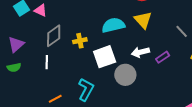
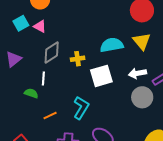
green semicircle: (14, 67) -> (31, 93), moved, turned -152
gray circle: (125, 75) -> (142, 97), moved

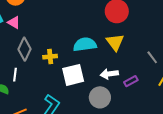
gray diamond: (52, 52) -> (24, 49), turned -35
gray circle: (142, 97) -> (100, 97), moved

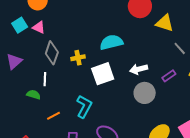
yellow triangle: (115, 42) -> (165, 23), moved, turned -30
purple rectangle: (131, 81) -> (169, 76), moved
gray circle: (100, 97) -> (145, 93), moved

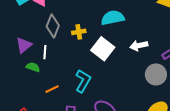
purple triangle: (14, 61) -> (24, 45), moved
white square: (103, 74) -> (103, 49), turned -35
gray circle: (145, 93) -> (156, 74), moved

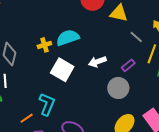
yellow cross: (79, 32) -> (44, 45), moved
orange line: (52, 89) -> (27, 118), moved

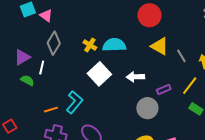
yellow triangle: (119, 13) -> (160, 46), moved
gray line: (136, 37) -> (181, 56), moved
yellow cross: (44, 45) -> (90, 45), turned 32

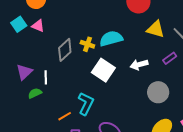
gray diamond: (54, 43) -> (65, 50), moved, turned 30
green semicircle: (27, 80) -> (35, 93), turned -40
purple rectangle: (164, 90) -> (170, 58), moved

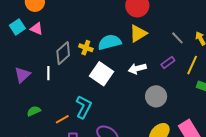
yellow triangle: (156, 29) -> (138, 33), moved, turned -48
white line: (46, 77) -> (48, 73), moved
green semicircle: (35, 93) -> (34, 111), moved

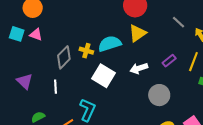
cyan square: (17, 27) -> (17, 34), turned -35
gray line: (177, 38) -> (178, 22), moved
white line: (48, 73) -> (55, 87), moved
purple triangle: (22, 75) -> (25, 81), turned -30

